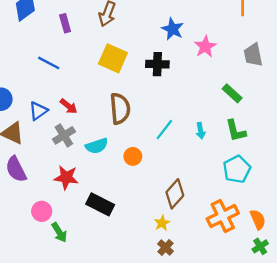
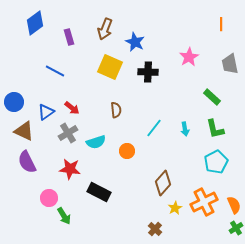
blue star: (173, 29) -> (135, 42), moved
brown semicircle: (120, 109) -> (116, 110), size x0.6
yellow star: (162, 223) -> (175, 208), moved

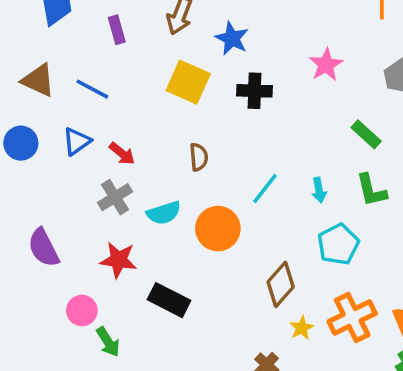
blue triangle: (46, 112) -> (77, 141), moved
brown triangle: (24, 131) -> (38, 80), moved
orange circle: (127, 151) -> (218, 229), size x1.6
cyan pentagon: (216, 162) -> (338, 244), moved

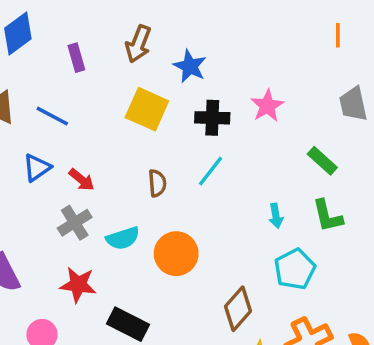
pink star: (326, 65) -> (267, 106), moved
cyan line: (265, 188) -> (211, 171), moved

